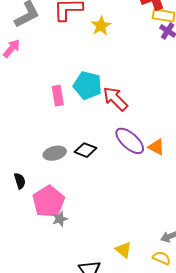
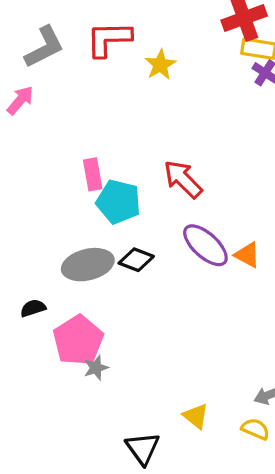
cyan pentagon: (88, 85) -> (118, 202), moved
gray ellipse: (55, 153) -> (88, 265), size x1.4
black semicircle: (20, 181) -> (33, 308), turned -91

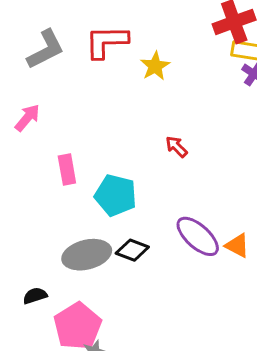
pink arrow: (20, 100) -> (27, 118), moved
pink rectangle: (93, 174) -> (67, 169), moved
red arrow: (183, 179) -> (176, 147), moved, size x0.6

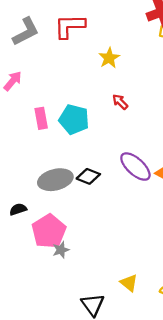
yellow star: (155, 66) -> (109, 58), moved
cyan pentagon: (116, 195) -> (74, 119), moved

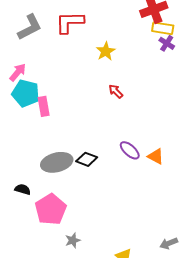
cyan pentagon: (74, 119) -> (26, 93), moved
purple ellipse: (135, 167) -> (130, 150), size x0.7
black semicircle: (18, 209) -> (23, 189), turned 35
gray star: (61, 250) -> (73, 240), moved

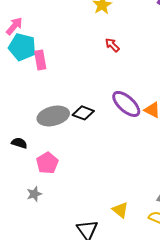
purple ellipse: (130, 150) -> (126, 104), size x1.4
pink pentagon: (51, 209) -> (47, 163), size x0.7
gray star: (73, 240) -> (34, 194), moved

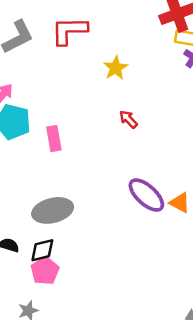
pink rectangle: (40, 60) -> (54, 139), moved
black diamond: (83, 113) -> (42, 250), moved, turned -35

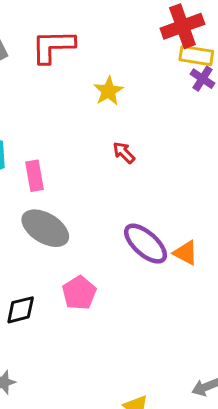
gray ellipse: (53, 210) -> (45, 228), moved, turned 45
pink pentagon: (45, 271) -> (79, 293), moved

